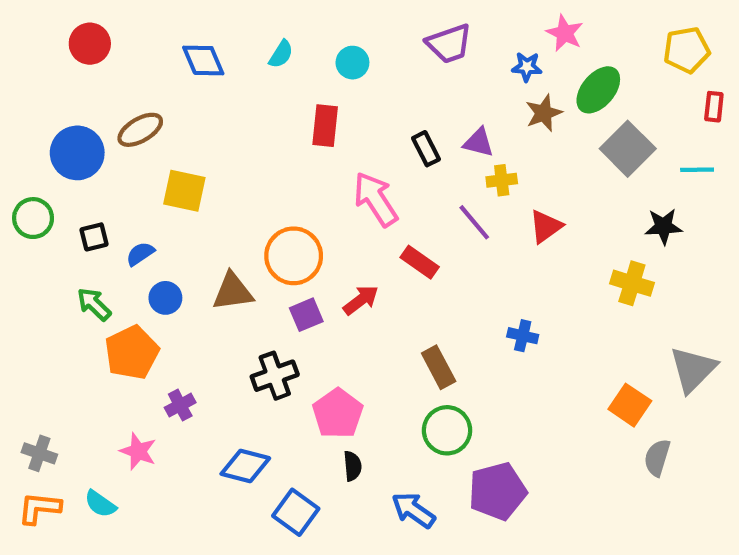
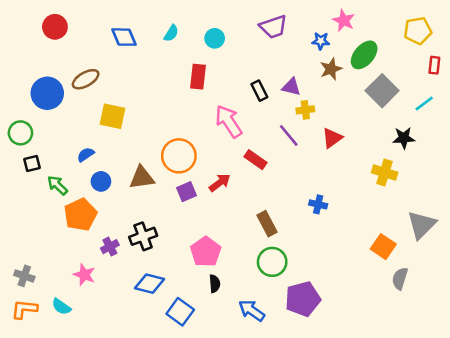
cyan line: (697, 170) -> (424, 103), turned -36
black square: (94, 237) -> (32, 164), moved
black cross: (275, 376) -> (143, 236), moved

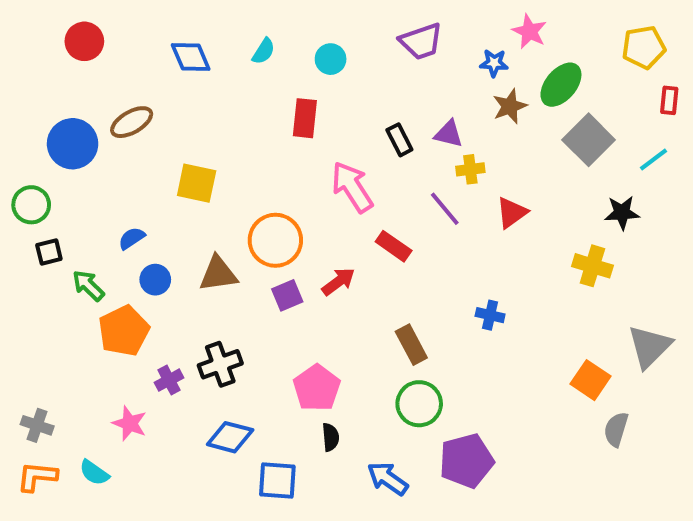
yellow square: (112, 116) -> (197, 183), moved
blue square: (180, 312) -> (277, 481), turned -32

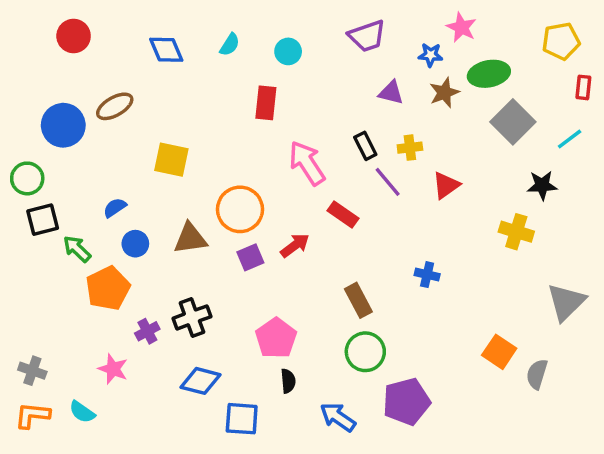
green ellipse: (561, 85) -> (489, 74), turned 39
purple triangle: (449, 134) -> (391, 93), moved
black rectangle: (399, 140) -> (365, 146), moved
black square: (49, 252) -> (43, 220), size x1.4
orange square: (590, 380) -> (499, 352), moved

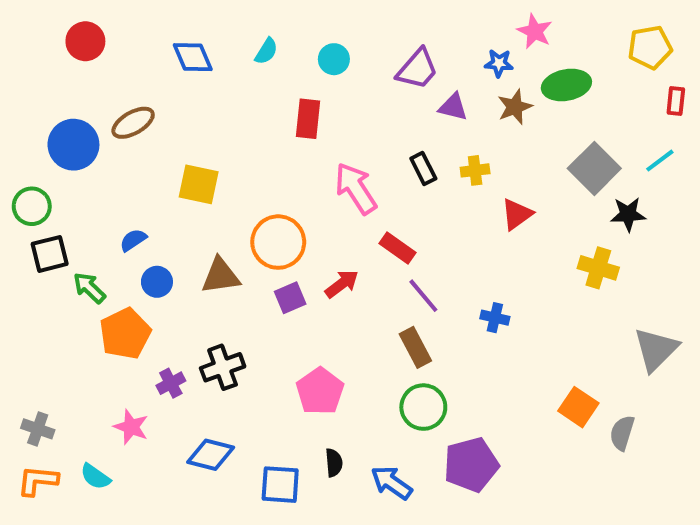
purple trapezoid: (367, 36) -> (417, 69), moved, turned -30
gray square: (513, 122) -> (594, 168), moved
purple line: (388, 182) -> (423, 296), moved
blue diamond: (201, 381) -> (211, 455), moved
black semicircle: (288, 381) -> (334, 463), moved

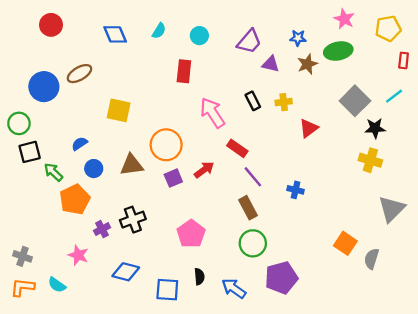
pink star: (535, 31) -> (344, 19), moved
yellow cross: (598, 268) -> (370, 160), moved

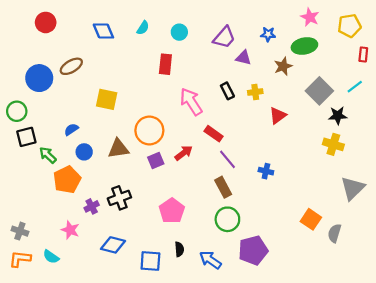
brown star: (307, 64) -> (283, 66), moved

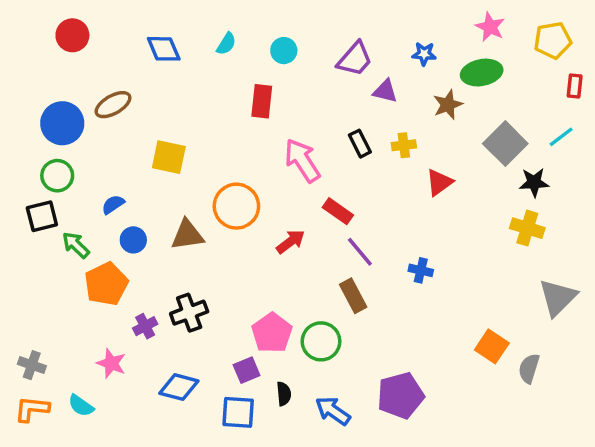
green circle: (17, 111) -> (57, 176), moved
purple square: (156, 160) -> (247, 370), moved
green circle: (227, 219) -> (321, 341), moved

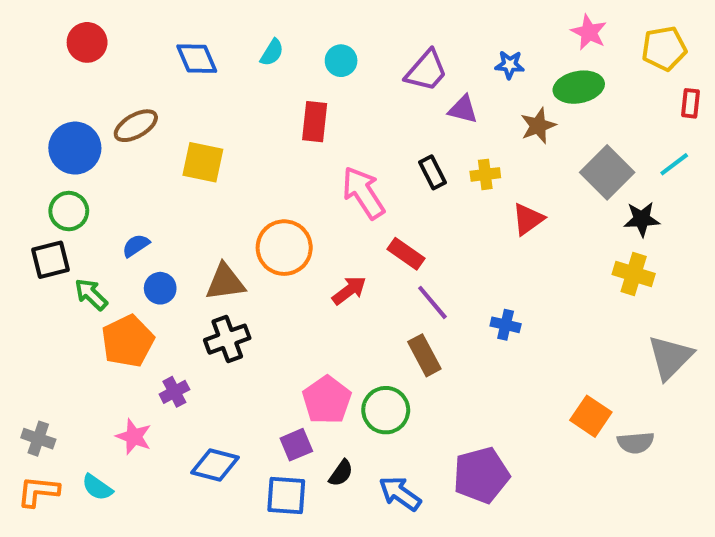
yellow square: (169, 157) -> (203, 162), moved
black cross: (189, 313) -> (227, 339), moved
gray semicircle: (529, 368) -> (636, 443), turned -112
black semicircle: (284, 394) -> (341, 473), turned 40

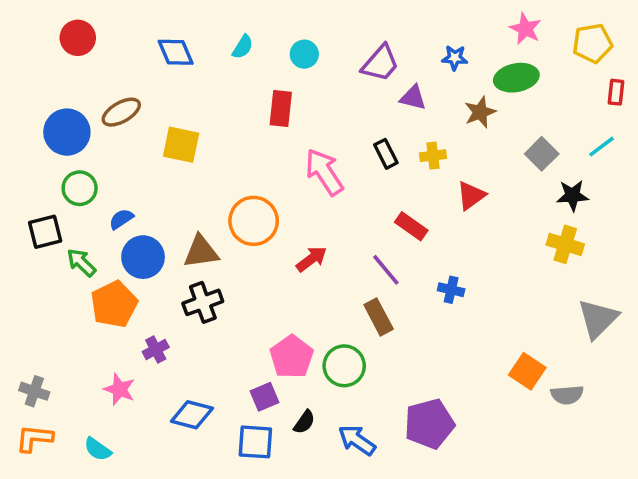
gray square: (607, 172) -> (542, 154), size x0.7
green circle: (69, 211) -> (80, 188), moved
red rectangle: (406, 254) -> (411, 226), moved
blue circle: (160, 288) -> (143, 257), size x1.5
cyan semicircle: (97, 487) -> (98, 449), moved

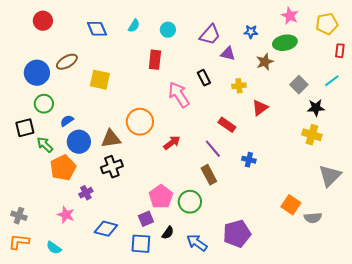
black rectangle: (386, 154) -> (204, 78), moved

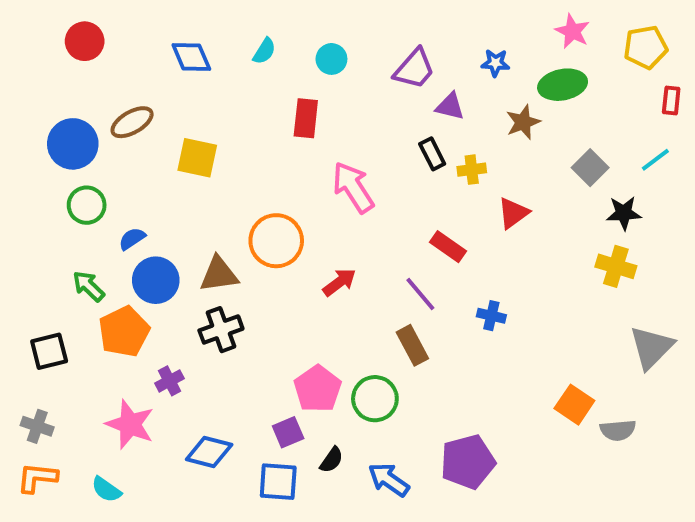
black rectangle: (204, 78) -> (432, 154), moved
black square: (25, 128) -> (49, 351), moved
pink star: (66, 215) -> (130, 424), size x1.4

